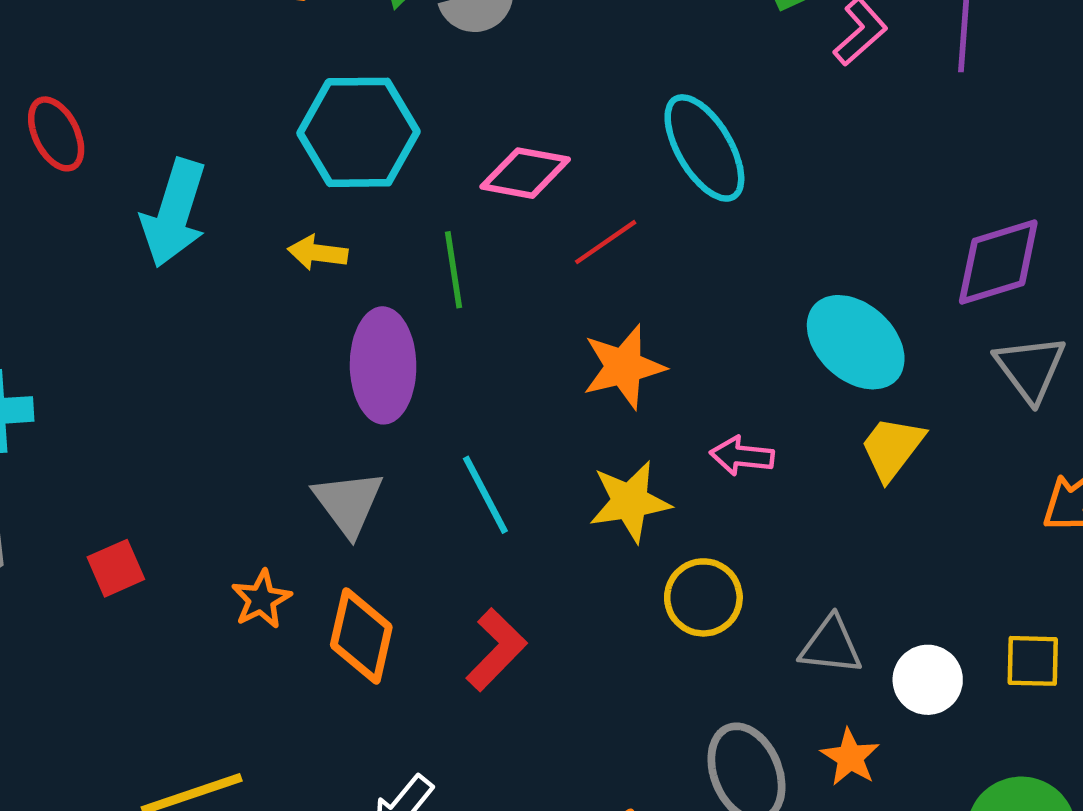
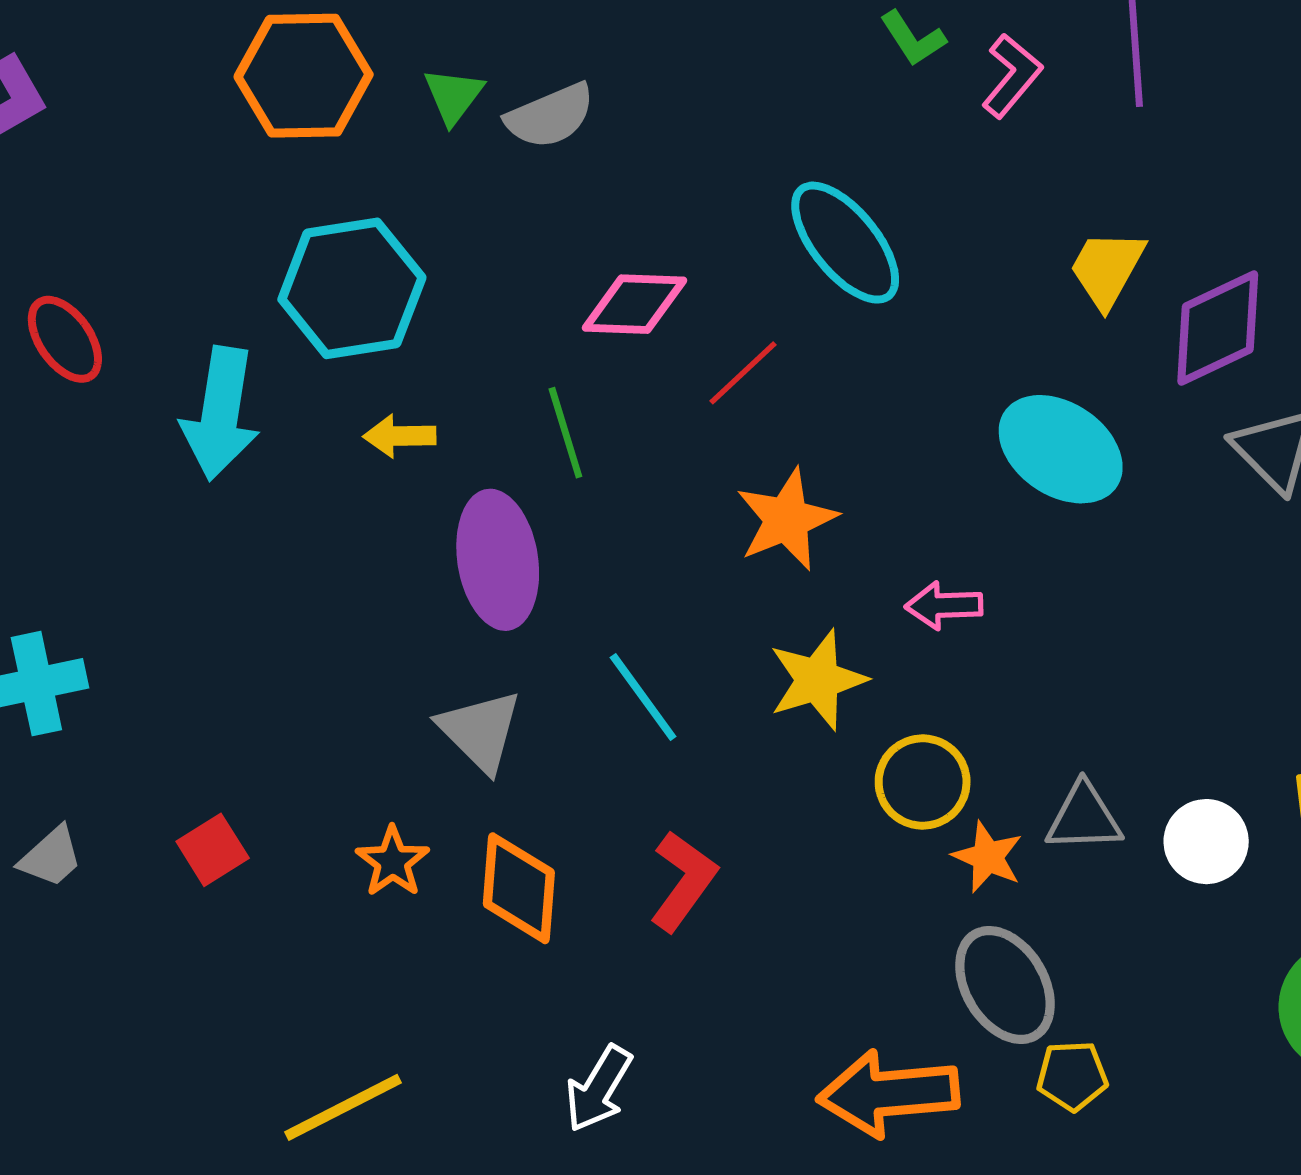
cyan hexagon: (359, 132) -> (352, 288), moved
yellow trapezoid: (892, 448) -> (1107, 269), moved
orange star: (850, 757) -> (988, 857), moved

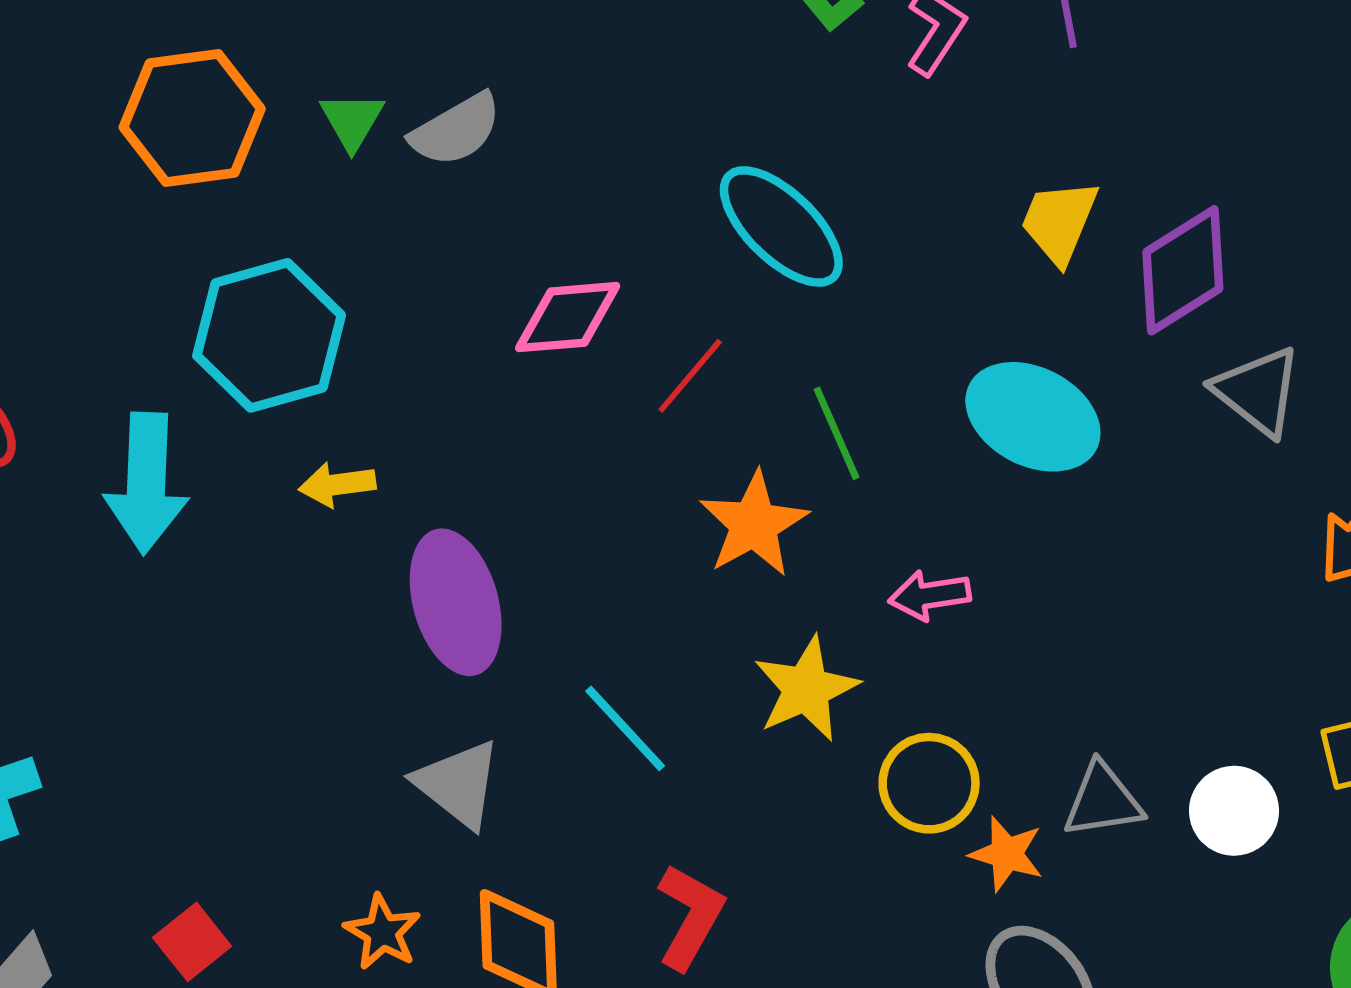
green line: (565, 433) -> (837, 433), moved

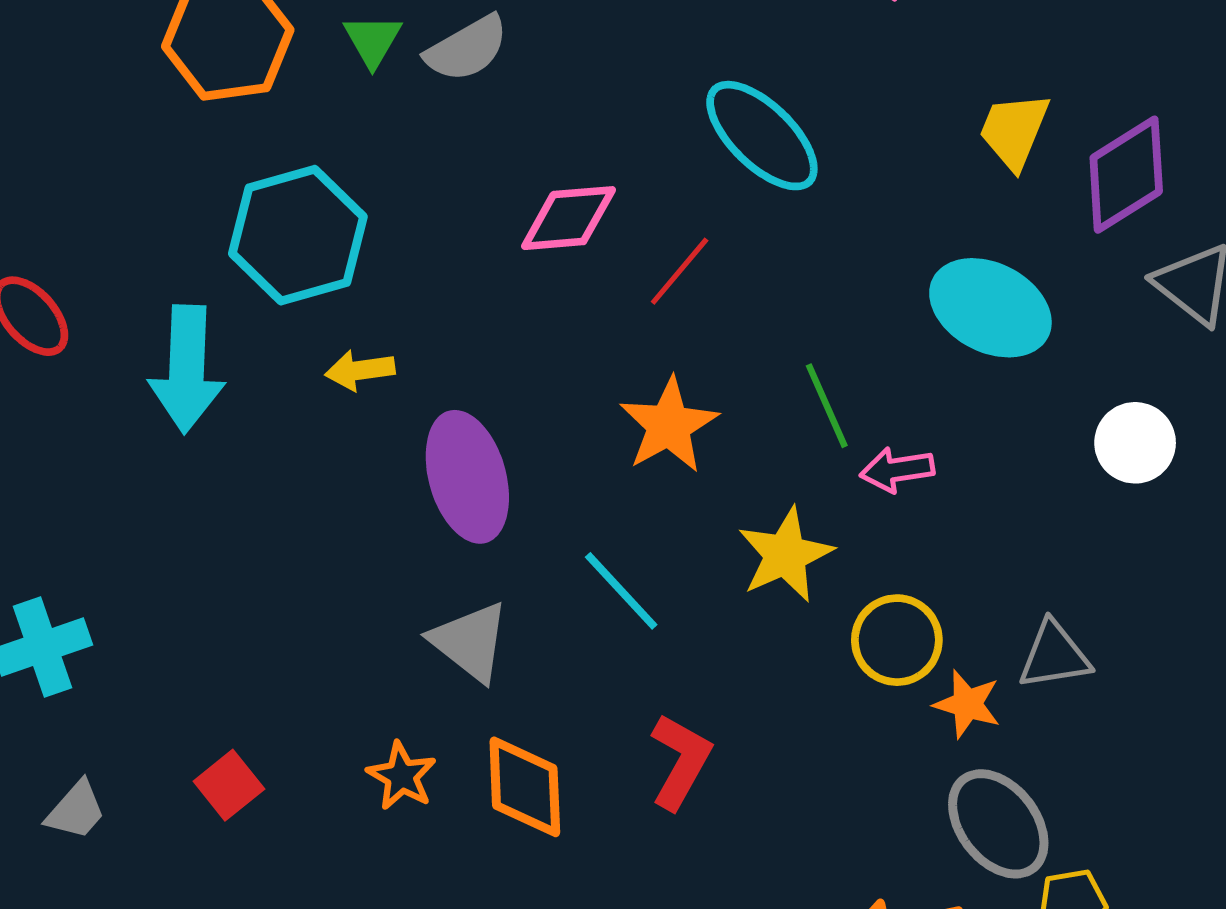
green line: (837, 433) -> (827, 406), moved
orange star: (754, 524) -> (669, 425), moved
white circle: (1234, 811) -> (1135, 443), moved

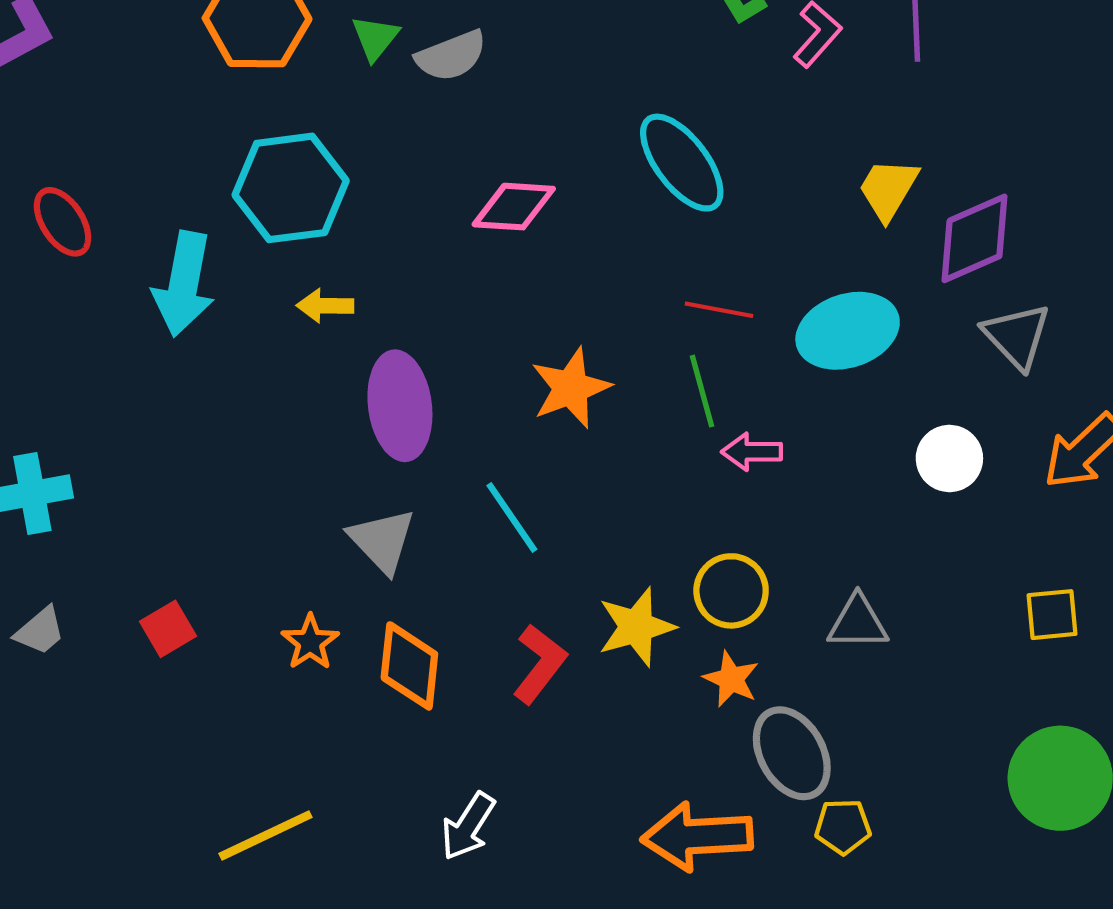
red line: (680, 271) -> (719, 310), moved, turned 52
cyan ellipse: (990, 308) -> (848, 331), turned -54
yellow star: (785, 555) -> (636, 627), moved
orange star: (967, 704) -> (731, 679), moved

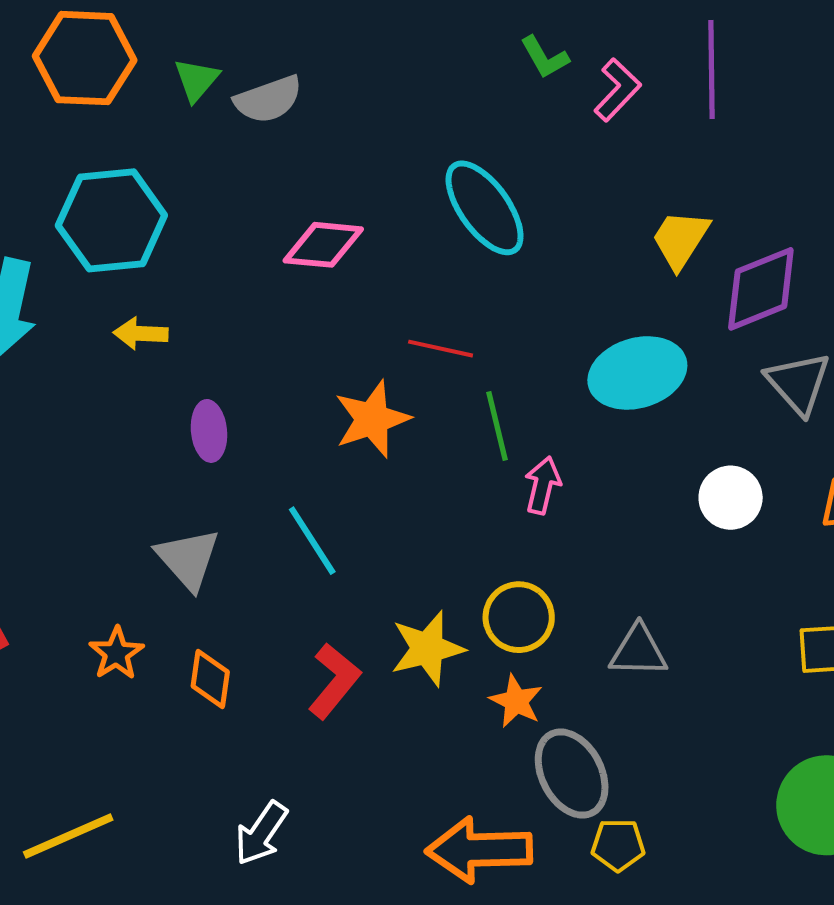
red line: (719, 310) -> (441, 349), moved
purple ellipse: (400, 406) -> (209, 431), size x0.6
pink arrow: (752, 452) -> (543, 485), turned 102
orange diamond: (409, 666) -> (210, 679), size x0.7

